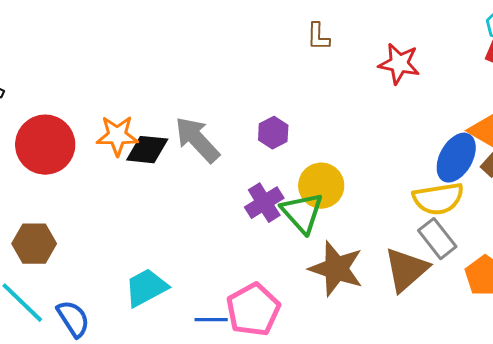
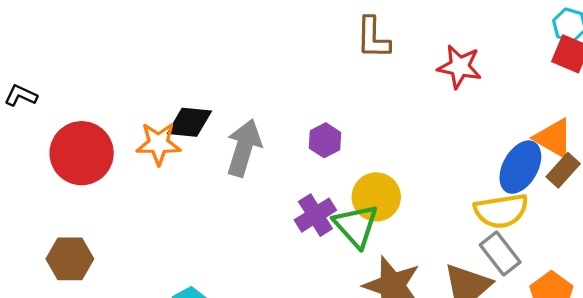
brown L-shape: (318, 37) -> (373, 38), size x1.4
gray arrow: (197, 140) -> (244, 148), turned 60
black diamond: (147, 150) -> (189, 122), moved

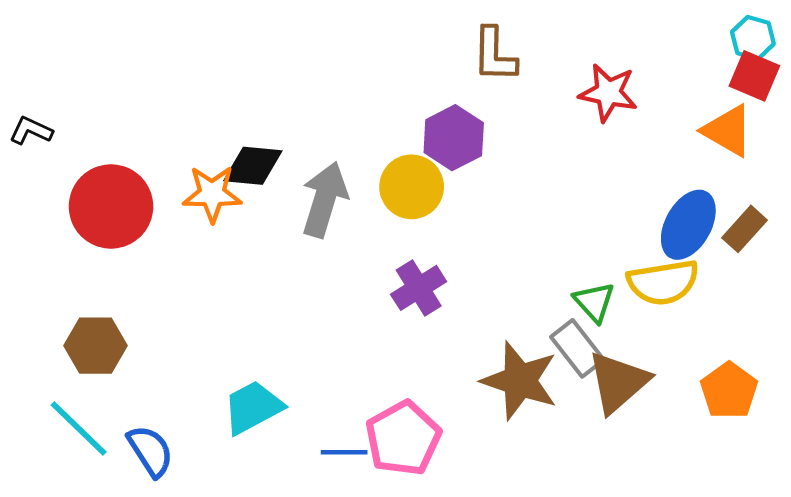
orange triangle: (553, 138) -> (728, 131), moved
purple hexagon: (325, 140) -> (454, 138), moved, size x1.4
yellow circle: (376, 197) -> (412, 187), moved
green triangle: (356, 226) -> (594, 302), moved, size x0.7
gray rectangle: (500, 254) -> (577, 348), moved

